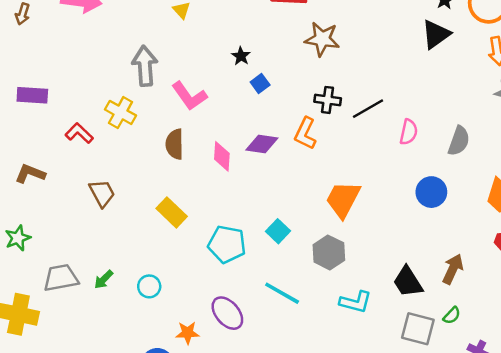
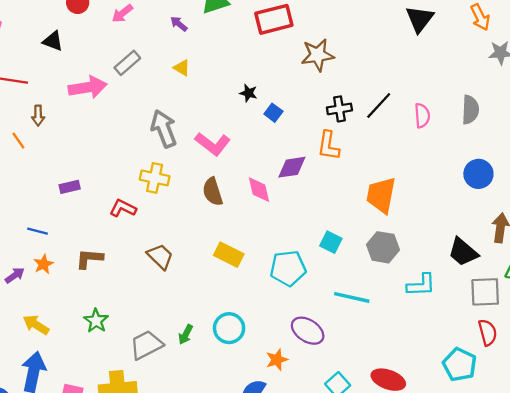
purple rectangle: (32, 95) -> (70, 187), size x0.7
blue circle: (431, 192) -> (478, 174), moved
cyan circle: (149, 286) -> (229, 328), size x1.4

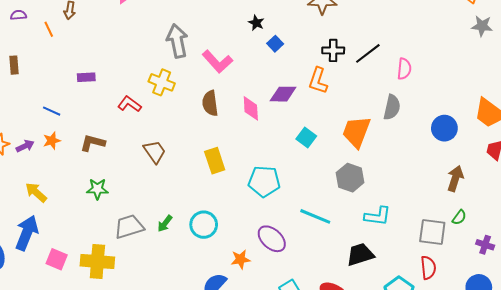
gray semicircle: (470, 110) -> (392, 107), moved
cyan square: (331, 242) -> (306, 138), moved
black trapezoid: (463, 252) -> (360, 255), moved, turned 112
yellow rectangle: (229, 255) -> (215, 161), turned 35
green star: (96, 321) -> (97, 189), moved, turned 30

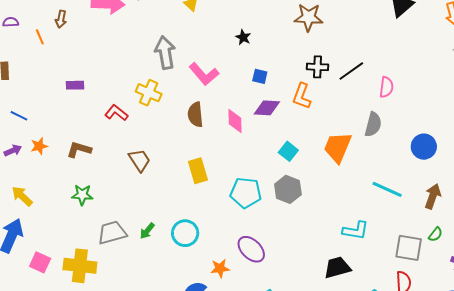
blue square: (275, 44) -> (260, 76), moved, turned -35
blue line: (52, 111) -> (19, 116), moved
gray hexagon: (350, 178) -> (288, 189), moved
cyan line: (315, 216) -> (387, 189), moved

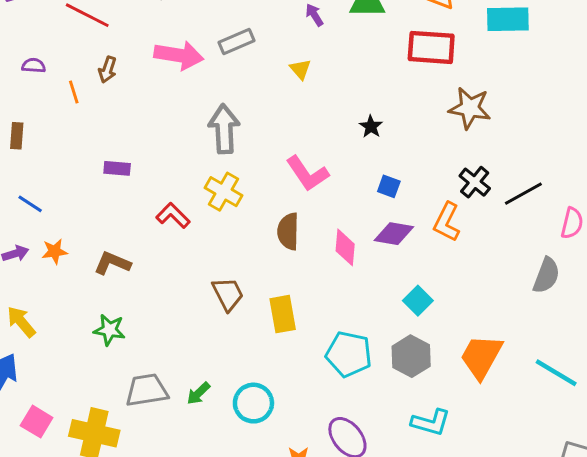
gray arrow: (165, 53) -> (224, 129), moved
black cross: (317, 67) -> (475, 182), turned 30
orange trapezoid: (338, 147) -> (481, 357), moved
brown trapezoid: (139, 160) -> (228, 294), moved
cyan L-shape: (356, 231) -> (431, 422), moved

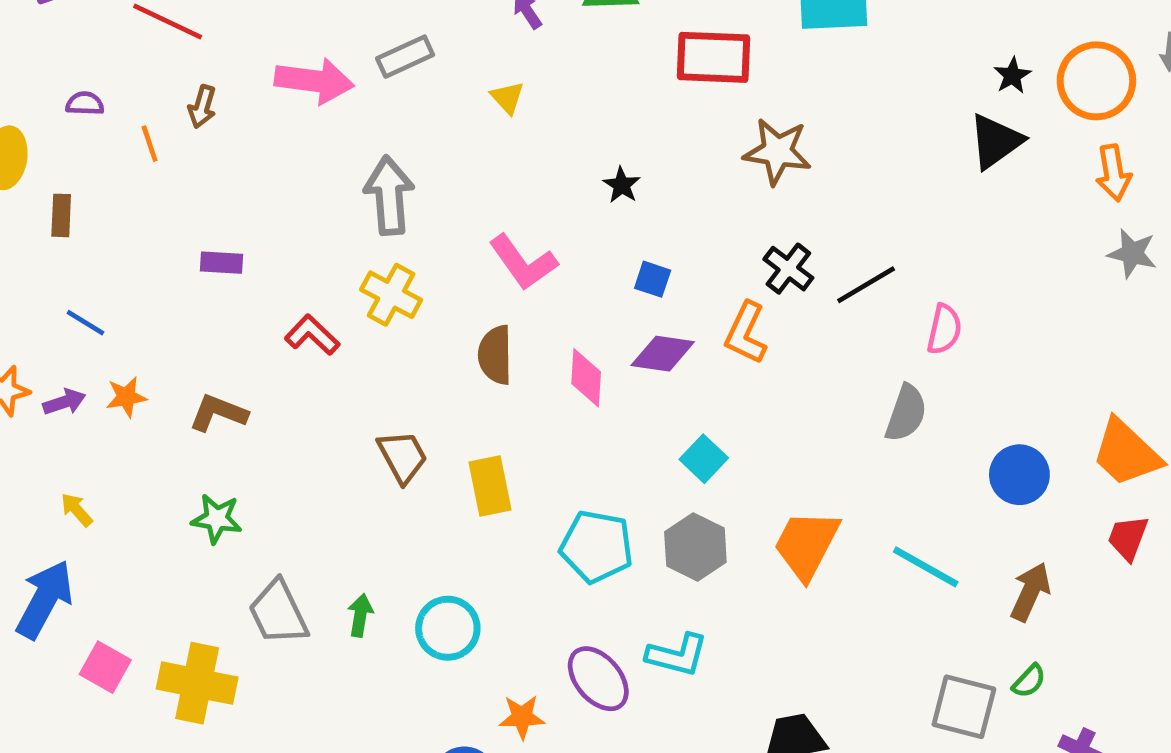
yellow arrow: (21, 322) -> (77, 510), size x0.7
gray trapezoid: (147, 390) -> (278, 613), turned -105
green arrow: (198, 393) -> (360, 615), turned 145
cyan L-shape: (431, 422) -> (677, 655), moved

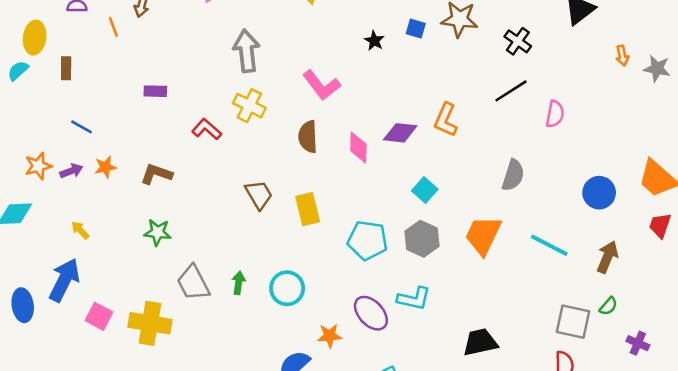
orange arrow: (1113, 173) -> (622, 56), moved, size x0.7
black cross: (788, 269) -> (518, 41), moved
blue square: (653, 279) -> (416, 29), moved
gray semicircle: (906, 413) -> (513, 175), moved

